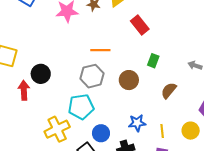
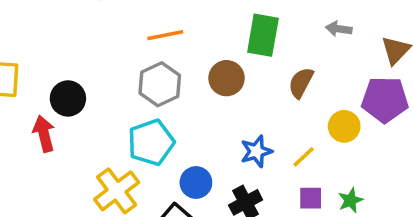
green rectangle: (153, 61) -> (263, 35), size x1.6
yellow line: (162, 131) -> (304, 157), turned 64
yellow circle: (191, 131) -> (344, 126), moved

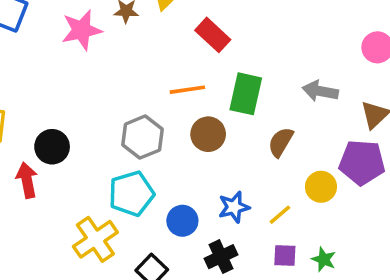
gray arrow: (339, 29) -> (320, 91), size x1.4
orange line: (165, 35) -> (187, 90), moved
blue circle: (196, 182) -> (182, 221), moved
green star: (350, 200) -> (324, 259), turned -30

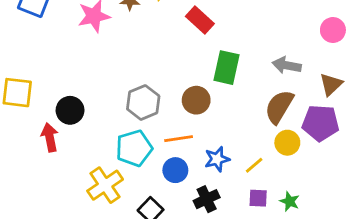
orange line: (187, 90) -> (179, 139), moved
brown semicircle: (281, 142) -> (279, 107), moved, size x1.4

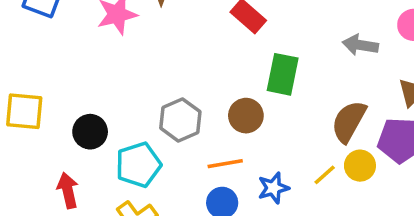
gray arrow: (287, 65) -> (360, 45), moved
red arrow: (50, 137) -> (68, 190), moved
cyan pentagon: (134, 148) -> (138, 165), moved
yellow line: (254, 165) -> (325, 175), moved

